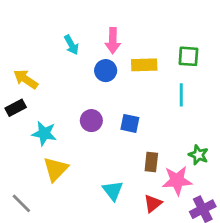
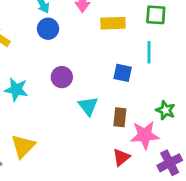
blue circle: (106, 71) -> (48, 29), moved
blue square: (130, 123) -> (123, 73), moved
yellow triangle: (56, 169) -> (23, 146), moved
cyan triangle: (113, 191) -> (88, 106), moved

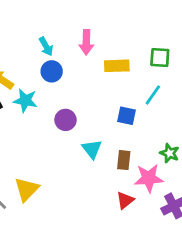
cyan line: (149, 52) -> (153, 95), turned 35
cyan star: (16, 90) -> (25, 100), moved

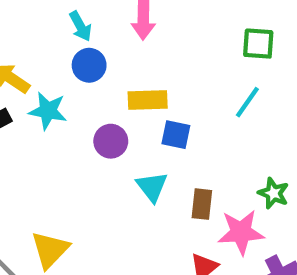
yellow rectangle: (117, 66) -> (148, 100), moved
blue square: (127, 116) -> (176, 135), moved

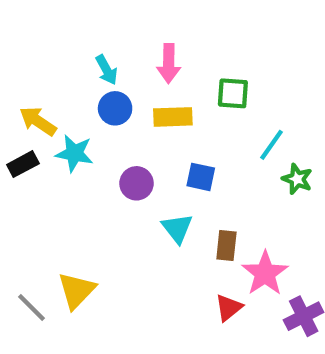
green square: (258, 44) -> (233, 93), moved
yellow rectangle: (148, 100) -> (173, 117), moved
green star: (273, 193) -> (297, 179), moved
pink star: (241, 232) -> (265, 273), turned -30

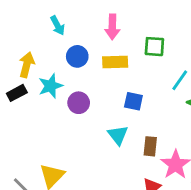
cyan arrow: (107, 70) -> (58, 25), moved
yellow arrow: (38, 121) -> (27, 65), turned 70
cyan star: (74, 153) -> (51, 86), turned -30
purple circle: (136, 183) -> (79, 103), moved

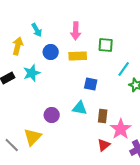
yellow arrow: (27, 65) -> (18, 46), moved
purple circle: (79, 103) -> (52, 115), moved
cyan triangle: (118, 135) -> (80, 108), turned -42

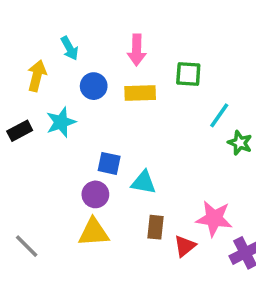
blue square: (91, 84) -> (109, 163), moved
brown rectangle: (103, 116) -> (156, 227), moved
pink star: (121, 129) -> (214, 219), turned -30
yellow triangle: (33, 137) -> (94, 232), moved, turned 42

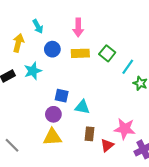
green square: (188, 74) -> (107, 53), moved, turned 35

